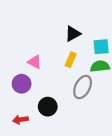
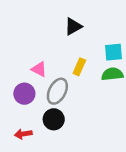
black triangle: (73, 34) -> (73, 26), moved
gray ellipse: (83, 87) -> (57, 91), moved

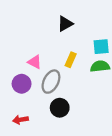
black circle: (54, 119) -> (60, 108), moved

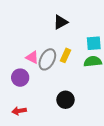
gray ellipse: (51, 82) -> (47, 59), moved
black circle: (60, 108) -> (65, 100), moved

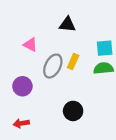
black triangle: (60, 22) -> (67, 24), turned 35
pink triangle: (32, 57) -> (30, 45), moved

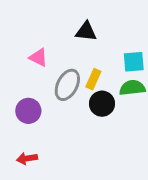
black circle: (73, 111) -> (102, 104), moved

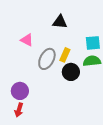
purple circle: (28, 111) -> (20, 91), moved
red arrow: (27, 159) -> (19, 110), turned -64

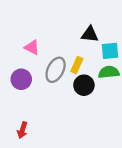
black triangle: (60, 22) -> (90, 34), moved
purple circle: (20, 91) -> (21, 79), moved

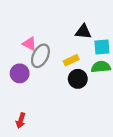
yellow rectangle: (77, 65) -> (71, 60), turned 40
gray ellipse: (56, 70) -> (40, 56), moved

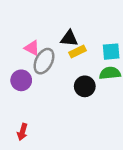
black triangle: (83, 32) -> (69, 38), moved
yellow rectangle: (71, 60) -> (78, 52), moved

